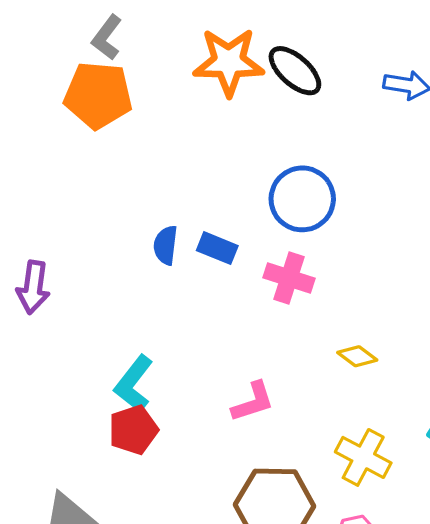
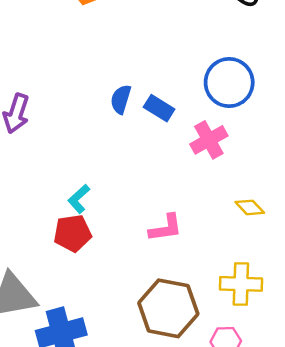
pink cross: (289, 278) -> (209, 140), turned 33
cyan L-shape: (134, 384) -> (79, 199), size x0.7
yellow cross: (363, 457) -> (241, 284), turned -36

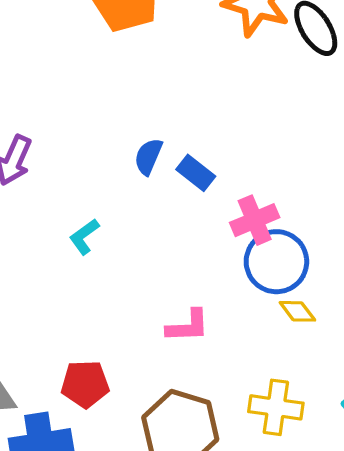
blue circle: (229, 82) -> (276, 262), moved
cyan L-shape: (79, 199) -> (84, 237), moved
red pentagon: (73, 233) -> (85, 384), moved

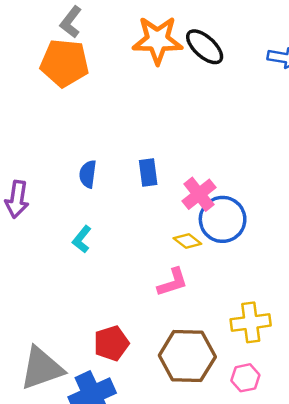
blue semicircle: (148, 157) -> (88, 174), moved
blue rectangle: (196, 173) -> (148, 172), turned 60
yellow diamond: (297, 311) -> (187, 241), moved

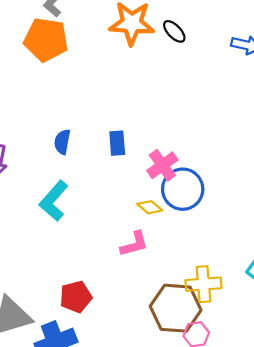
black ellipse: (205, 47) -> (174, 31), size x0.7
cyan L-shape: (82, 239) -> (54, 201), size x1.6
brown hexagon: (187, 356) -> (176, 308), moved

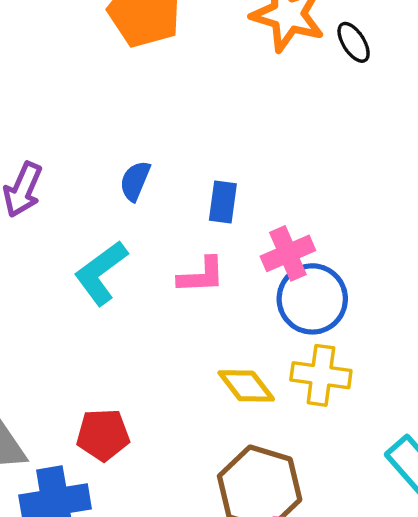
yellow diamond: (150, 207) -> (246, 386), moved, size x1.4
pink L-shape: (134, 244) -> (201, 275), moved
yellow cross: (204, 284) -> (321, 375), moved

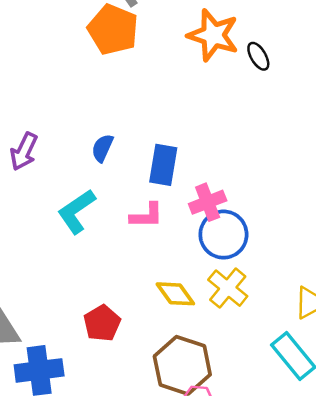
blue rectangle: (223, 202) -> (163, 165), size x1.4
yellow cross: (321, 375) -> (228, 288), turned 30
red pentagon: (103, 435) -> (102, 323), moved, turned -30

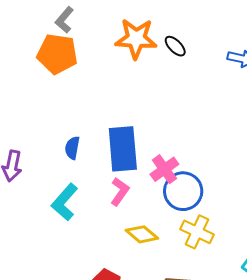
blue rectangle: (163, 165) -> (123, 149), size x1.4
pink L-shape: (147, 216) -> (120, 192), turned -40
yellow diamond: (175, 294) -> (142, 234), moved

